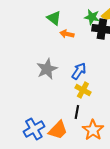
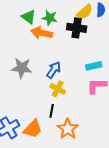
green star: (92, 17) -> (50, 18), moved
orange arrow: (67, 34) -> (42, 33), size x1.5
gray star: (47, 69) -> (22, 68), turned 30

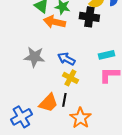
blue arrow: (54, 70) -> (66, 59), turned -96
orange trapezoid: (33, 129) -> (48, 103), moved

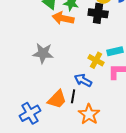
blue arrow: (66, 59) -> (83, 80), moved
yellow cross: (70, 78) -> (96, 60), moved

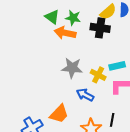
gray star: (43, 53) -> (72, 68), moved
black line: (73, 96) -> (112, 120), moved

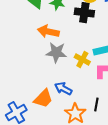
orange arrow: (65, 33) -> (48, 32), moved
blue arrow: (85, 95) -> (63, 89), moved

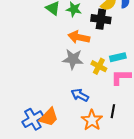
orange arrow: (48, 32) -> (79, 37), moved
orange trapezoid: (43, 99) -> (49, 117), moved

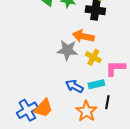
orange arrow: (79, 37) -> (83, 36), moved
cyan rectangle: (118, 57) -> (96, 84), moved

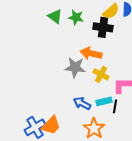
black line: (107, 102) -> (115, 106), moved

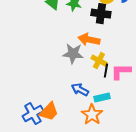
cyan rectangle: (104, 101) -> (102, 98), moved
black line: (115, 106) -> (106, 71), moved

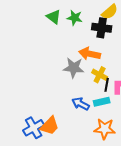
cyan rectangle: (102, 98) -> (102, 102), moved
orange star: (92, 115) -> (105, 129), moved, turned -30

